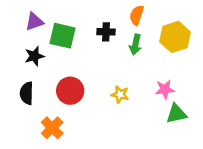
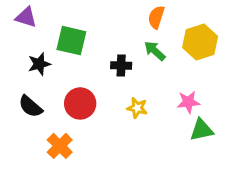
purple triangle: (34, 22) -> (26, 17), moved, turned 36
black cross: (106, 32) -> (121, 65), moved
green arrow: (135, 45) -> (155, 51), turned 120
black semicircle: (27, 93) -> (30, 106), turned -50

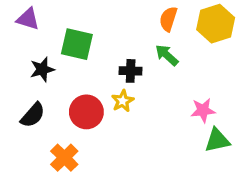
yellow hexagon: (200, 42) -> (216, 24), moved
black semicircle: (30, 106) -> (33, 115), turned -90
yellow star: (137, 108) -> (123, 101), moved, turned 30

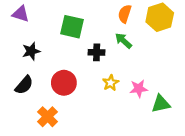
green square: (77, 44) -> (72, 27), moved
yellow star: (123, 101) -> (111, 83), moved
pink star: (203, 110) -> (139, 89), moved

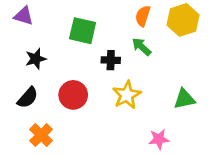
yellow star: (111, 83) -> (127, 95), size x1.5
pink star: (139, 89) -> (159, 139), moved
green triangle: (161, 104) -> (184, 99), moved
orange cross: (48, 117) -> (41, 135), moved

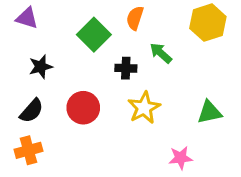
orange semicircle: (143, 16) -> (135, 18), moved
green square: (83, 31) -> (94, 35), turned 32
orange cross: (41, 135) -> (29, 150), moved, turned 30

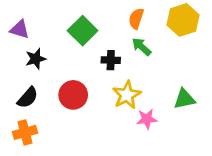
purple triangle: (27, 18) -> (20, 29), moved
orange semicircle: (135, 18) -> (136, 19), moved
pink star: (181, 158) -> (147, 119), moved

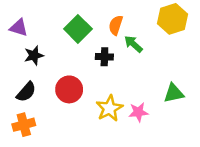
orange semicircle: (136, 19) -> (116, 25), moved
yellow star: (127, 95) -> (109, 108), moved

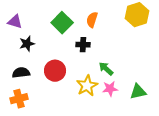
green arrow: (133, 44) -> (106, 69), moved
black semicircle: (26, 92) -> (21, 73), turned -138
green triangle: (174, 93) -> (138, 92), moved

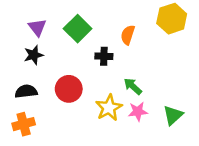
orange semicircle: (92, 20) -> (128, 35), moved
purple triangle: (15, 22) -> (37, 27), moved, turned 35
green triangle: (138, 92) -> (173, 115), turned -30

